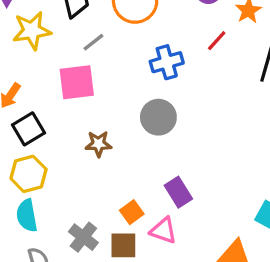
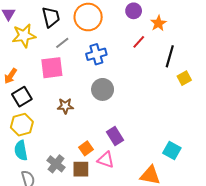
blue cross: (167, 62) -> (96, 54), moved

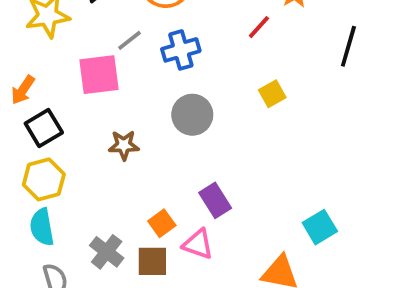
gray line: (62, 43) -> (129, 40), moved
black line: (170, 56) -> (348, 46), moved
yellow square: (184, 78) -> (272, 94), moved
cyan square: (172, 150) -> (320, 227), turned 30

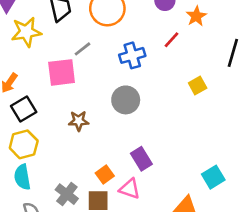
blue cross: (181, 50) -> (132, 55), moved
yellow square: (272, 94) -> (198, 86), moved

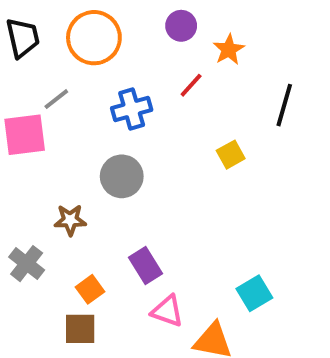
brown star: (79, 121) -> (70, 220), moved
pink triangle: (130, 189) -> (167, 311), moved
gray cross: (67, 194) -> (27, 264), moved

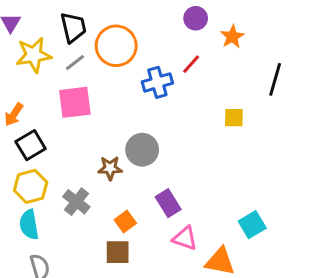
orange circle: (94, 38) -> (116, 46), moved
red line: (191, 85) -> (191, 64), moved
gray line: (56, 99) -> (75, 63), moved
yellow square: (231, 155) -> (234, 118), turned 30
gray circle: (122, 176) -> (142, 150), moved

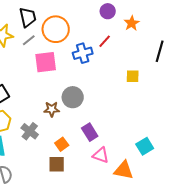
pink square: (75, 102) -> (46, 62), moved

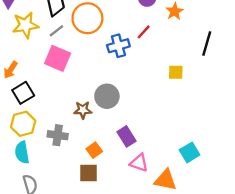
pink square: (46, 62) -> (58, 58), moved, turned 30
gray cross: (30, 131) -> (58, 135), turned -30

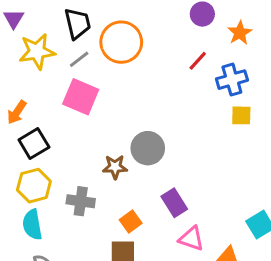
blue cross: (118, 46) -> (232, 80), moved

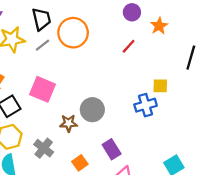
blue cross: (232, 80) -> (146, 105), moved
pink square: (81, 97) -> (43, 89), moved
gray cross: (81, 201) -> (44, 148), turned 30

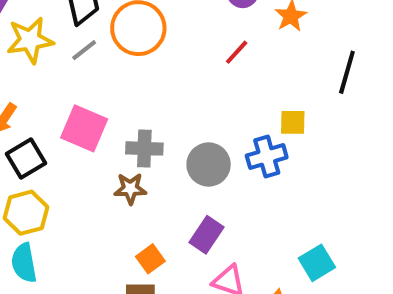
gray circle: (92, 110) -> (209, 165), moved
gray cross: (44, 148) -> (144, 148), moved, turned -36
purple rectangle: (112, 149) -> (207, 235), turned 66

